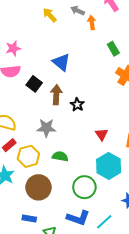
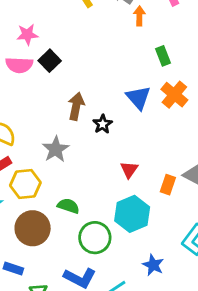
blue triangle: (61, 62) -> (138, 98), moved
black square: (34, 84) -> (50, 61), moved
gray star: (46, 128) -> (56, 149), turned 30
green semicircle: (60, 156) -> (68, 206), moved

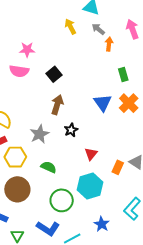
black square: (50, 61) -> (54, 74), moved
black star: (103, 124) -> (71, 130), moved
green semicircle: (68, 206) -> (49, 167), moved

